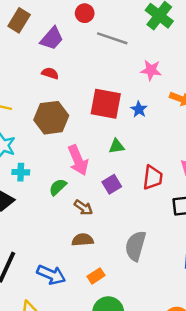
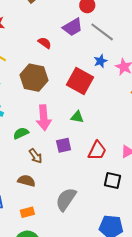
purple trapezoid: (52, 38) -> (73, 27), moved
blue star: (139, 109) -> (101, 61), moved

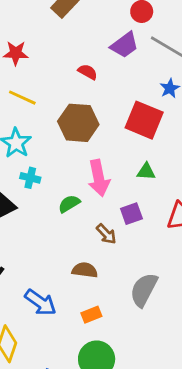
brown arrow: (36, 156) -> (106, 234), moved

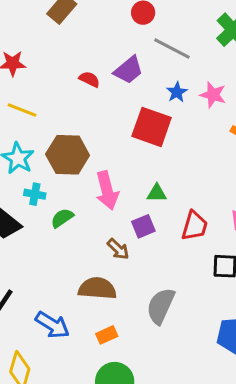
purple trapezoid: (125, 45) -> (129, 70), moved
brown hexagon: (78, 123) -> (68, 155), moved
green triangle: (146, 171) -> (157, 193), moved
green semicircle: (69, 204) -> (62, 218), moved
brown semicircle: (85, 270) -> (97, 288), size x1.4

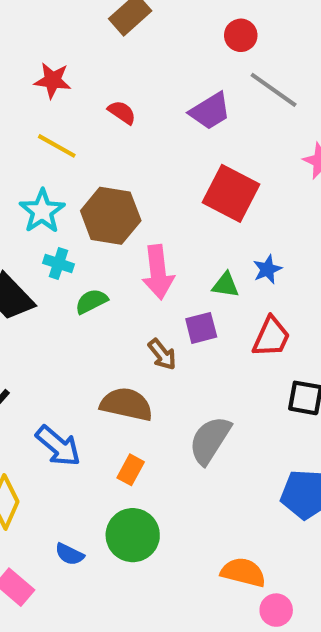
red semicircle: (89, 79) -> (122, 112), moved
blue star: (177, 92) -> (267, 269), moved
orange rectangle: (107, 335) -> (131, 470), turned -45

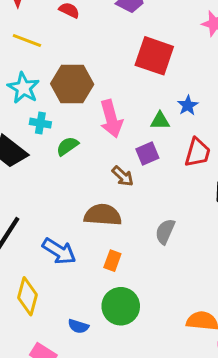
gray semicircle: (210, 440) -> (165, 231), size x0.7

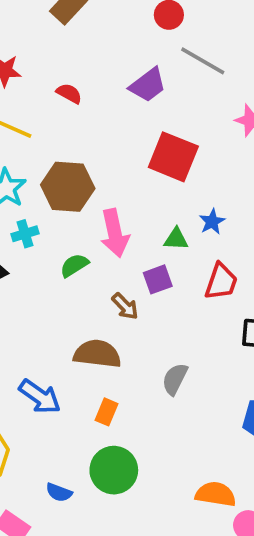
cyan cross: (40, 123) -> (25, 234), turned -30
green semicircle: (67, 146) -> (74, 265), moved

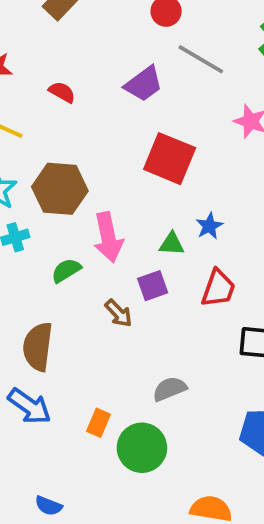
brown semicircle: (97, 354) -> (38, 347), moved, turned -90
gray semicircle: (175, 379) -> (170, 389), turned 40
green circle: (114, 470) -> (142, 448), moved

